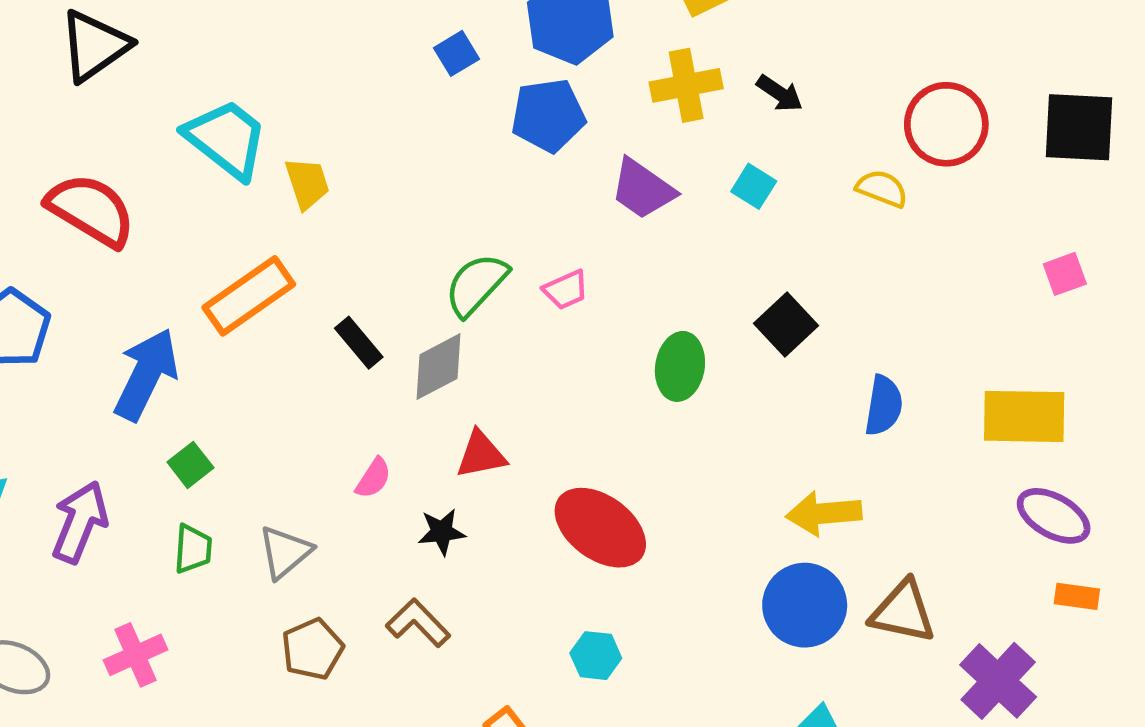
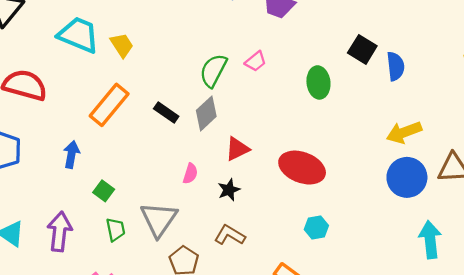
blue arrow: (146, 374) -> (71, 154), size x0.6
blue semicircle: (884, 405) -> (396, 66), moved
gray triangle: (285, 552) -> (159, 219), size x1.4

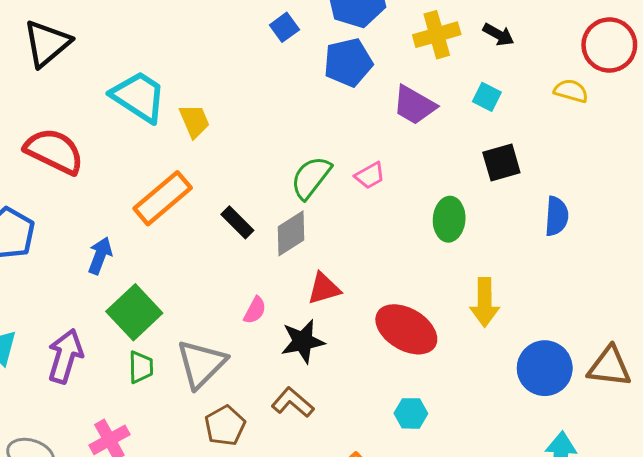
black square: (362, 49) -> (501, 163), moved, turned 32
yellow arrow: (404, 132) -> (485, 302), moved, turned -80
black star: (229, 190) -> (303, 341), size x1.4
green square: (104, 191) -> (134, 312), size x1.8

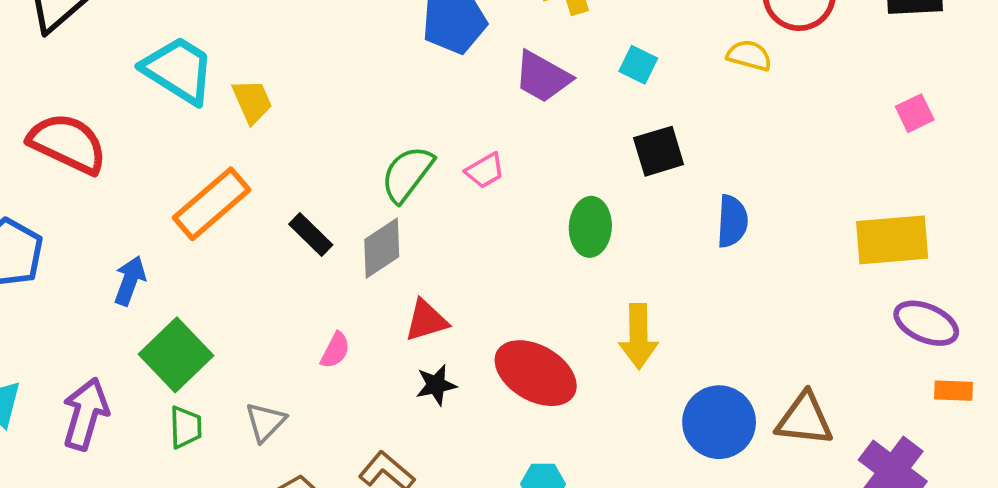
black star: (303, 341) -> (436, 385), moved, size x0.7
gray triangle: (201, 364) -> (265, 422), size x0.6

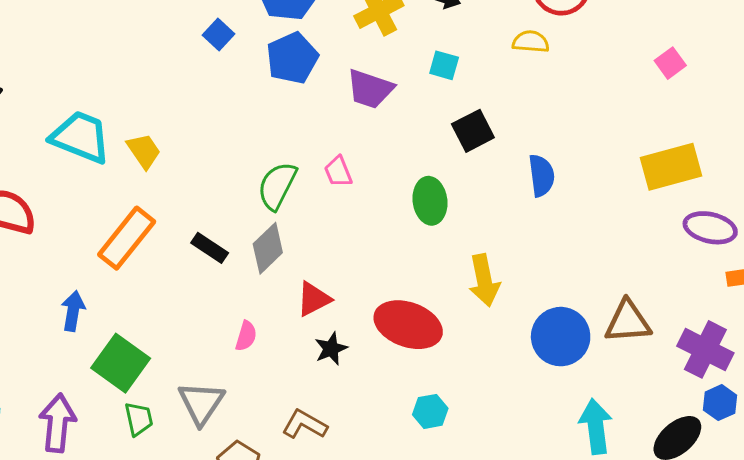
pink trapezoid: (485, 171) -> (338, 172), turned 108
gray triangle: (265, 422) -> (201, 403), size x1.4

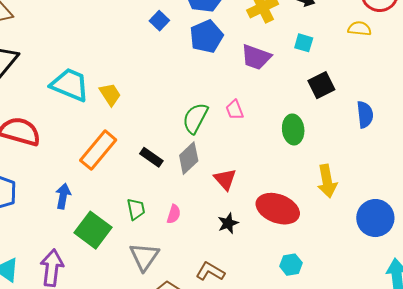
red triangle: (314, 299) -> (225, 179), moved, turned -45
green trapezoid: (139, 419) -> (136, 209), moved

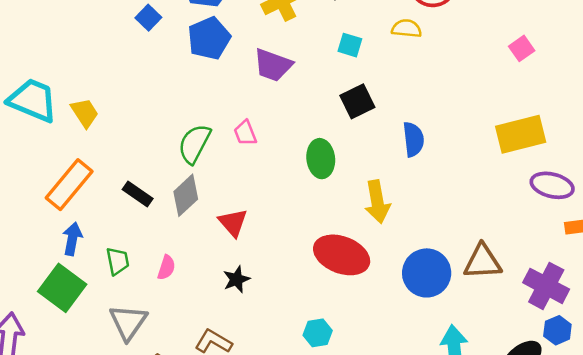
cyan square: (304, 43) -> (350, 45), moved
yellow arrow: (327, 181) -> (377, 202), moved
blue arrow: (63, 196) -> (72, 239), moved
red ellipse: (278, 209) -> (342, 255), moved

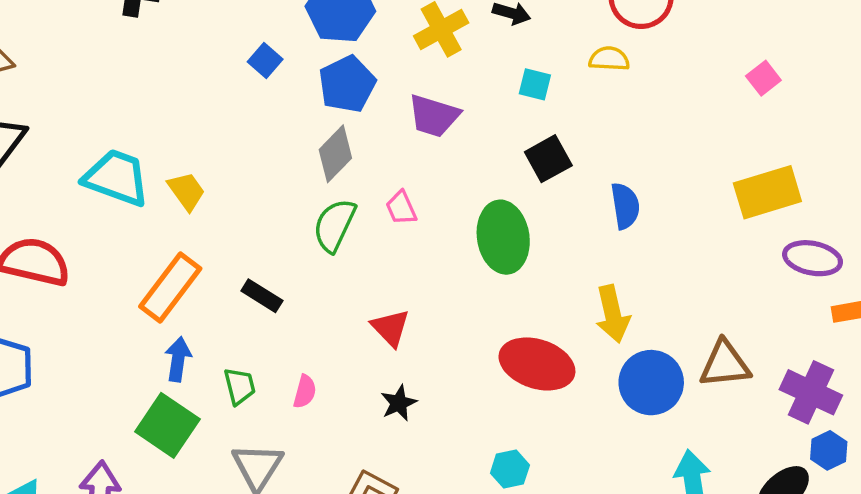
green ellipse: (321, 159) -> (503, 237), size x1.4
gray diamond: (186, 195) -> (335, 154), moved
yellow arrow: (377, 202) -> (613, 314), moved

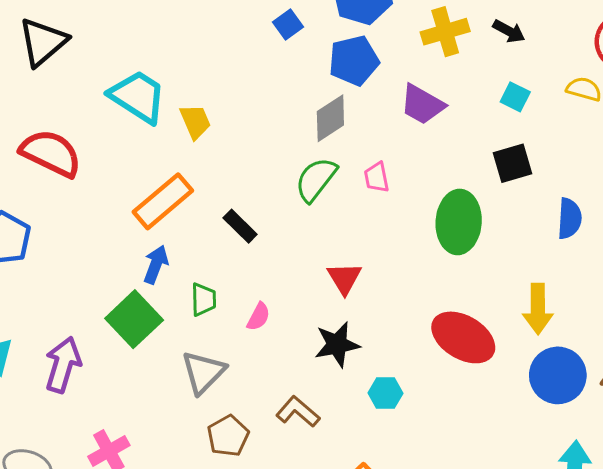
black star: (399, 403) -> (337, 344), size x1.4
cyan hexagon: (510, 469) -> (385, 393), moved

